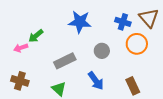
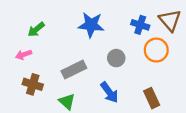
green arrow: (36, 36) -> (36, 29), moved
brown cross: (20, 81) -> (33, 84), moved

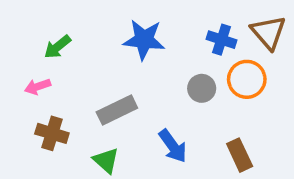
gray circle: (116, 58) -> (202, 88), moved

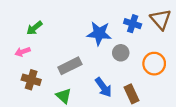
blue star: (144, 40) -> (99, 33), moved
orange circle: (247, 79) -> (154, 64), moved
brown rectangle: (240, 155) -> (131, 94), moved

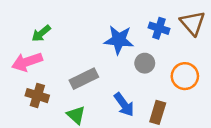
pink arrow: (23, 52) -> (27, 62), size x1.6
brown rectangle: (131, 94) -> (158, 112), turned 42

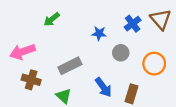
blue cross: (159, 28) -> (133, 24), turned 35
green arrow: (41, 33) -> (52, 19), moved
blue star: (119, 40) -> (99, 33), size x0.6

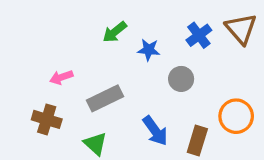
green arrow: (52, 19) -> (115, 32), moved
pink arrow: (22, 52) -> (61, 77), moved, size x0.6
orange circle: (154, 64) -> (236, 116), moved

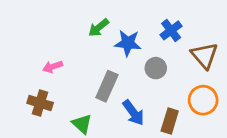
brown triangle: (241, 29) -> (204, 56), moved
blue star: (149, 50) -> (128, 43), size x1.4
gray rectangle: (105, 98) -> (107, 86), moved, turned -40

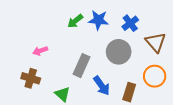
blue star: (128, 43) -> (98, 20), moved
gray circle: (156, 68) -> (119, 52), size x1.5

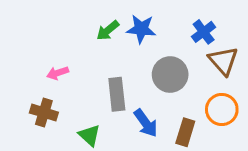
blue cross: (130, 23) -> (204, 32), moved
gray rectangle: (82, 66) -> (117, 94), turned -30

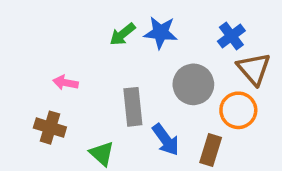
pink arrow: (58, 73) -> (66, 83), turned 30
orange circle: (222, 109) -> (238, 110), moved

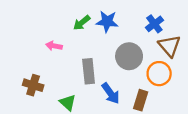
pink arrow: (66, 83) -> (54, 46), moved

